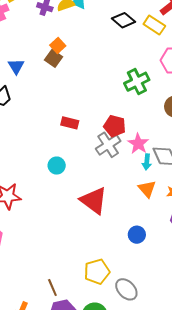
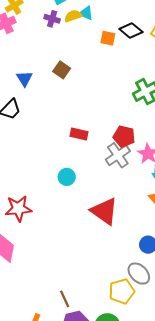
orange square: (58, 45) -> (108, 38), moved, turned -35
yellow pentagon: (97, 272) -> (122, 291), moved
gray ellipse: (126, 289) -> (139, 274), moved

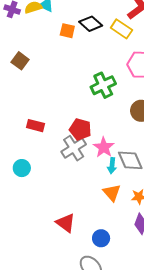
red triangle: (104, 211) -> (66, 223), moved, size x0.7

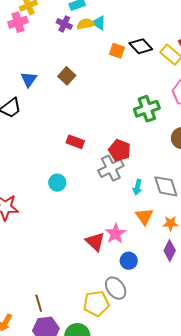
pink star: (104, 147) -> (116, 234), moved
cyan arrow: (112, 166) -> (137, 187), moved

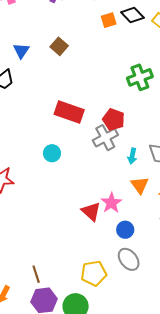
orange square: (117, 51) -> (109, 20), turned -35
red rectangle: (75, 142) -> (69, 112), size x1.6
gray ellipse: (116, 288) -> (129, 259), moved

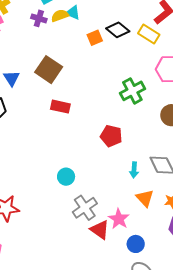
brown square: (59, 46) -> (49, 70), size x1.5
red rectangle: (69, 112) -> (60, 107), moved, size x0.7
gray cross: (105, 138) -> (85, 208), moved
cyan circle: (52, 153) -> (66, 177), moved

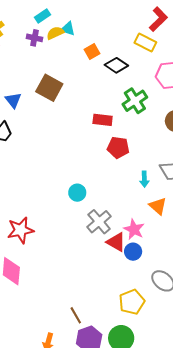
black diamond: (118, 30) -> (116, 65), moved
red rectangle: (60, 107) -> (103, 120), moved
blue circle: (136, 244) -> (133, 252), moved

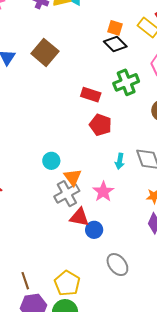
orange square: (92, 52) -> (115, 28), moved, turned 35
orange triangle: (158, 206) -> (73, 177), moved
pink star: (134, 229) -> (103, 192), moved
red triangle: (116, 242) -> (79, 217), turned -30
yellow pentagon: (132, 302) -> (67, 283), moved, turned -30

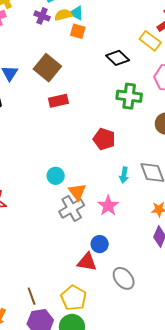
orange square: (115, 28) -> (78, 31), moved
green cross: (126, 82) -> (129, 96), turned 30
red rectangle: (91, 95) -> (58, 101), moved, turned -30
red triangle: (79, 217) -> (87, 262), moved

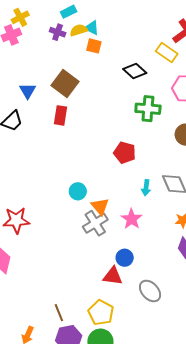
red rectangle: (58, 101) -> (60, 115), moved, turned -66

